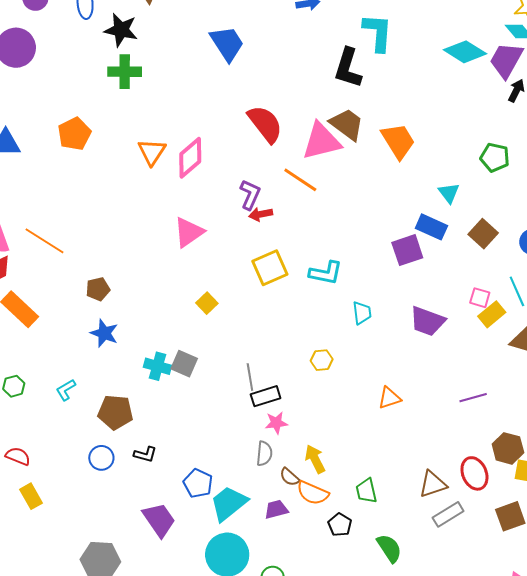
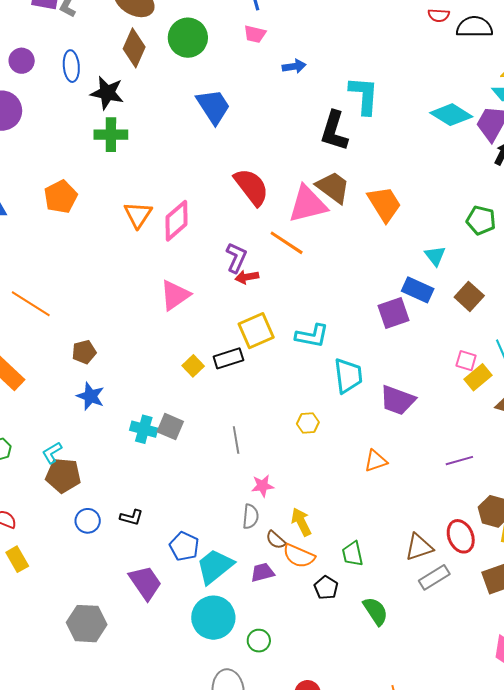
cyan trapezoid: (362, 313) -> (348, 376), size x1.5
purple trapezoid: (427, 321) -> (397, 400), moved
black rectangle: (266, 396) -> (228, 358), moved
brown pentagon: (115, 412) -> (63, 475), moved

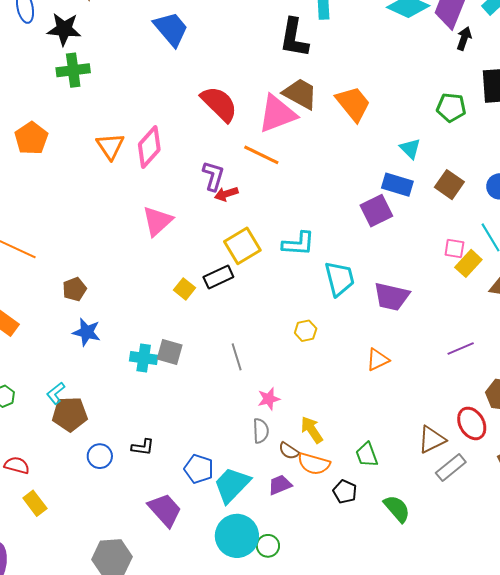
green circle: (259, 641) -> (268, 546), moved

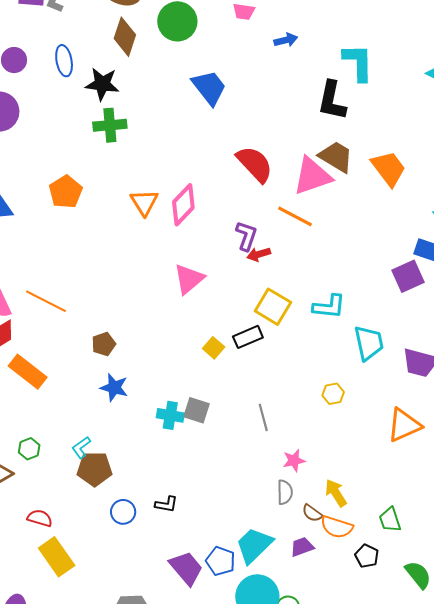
yellow square: (242, 246) -> (273, 307), turned -30
orange triangle: (378, 360) -> (404, 425), size x1.5
blue pentagon: (199, 469) -> (221, 561), moved
yellow rectangle: (35, 503) -> (57, 557), size x1.5

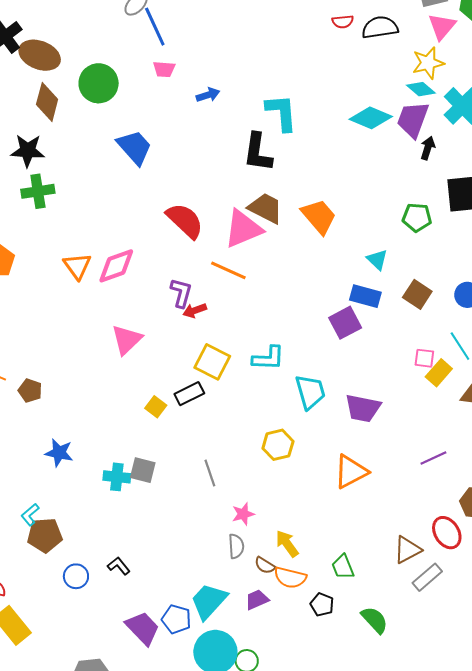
pink diamond: (183, 205) -> (116, 266), turned 30
brown pentagon: (104, 344) -> (30, 391), moved, turned -30
yellow hexagon: (333, 394) -> (278, 445), size x1.4
black L-shape: (166, 504) -> (119, 566), turned -135

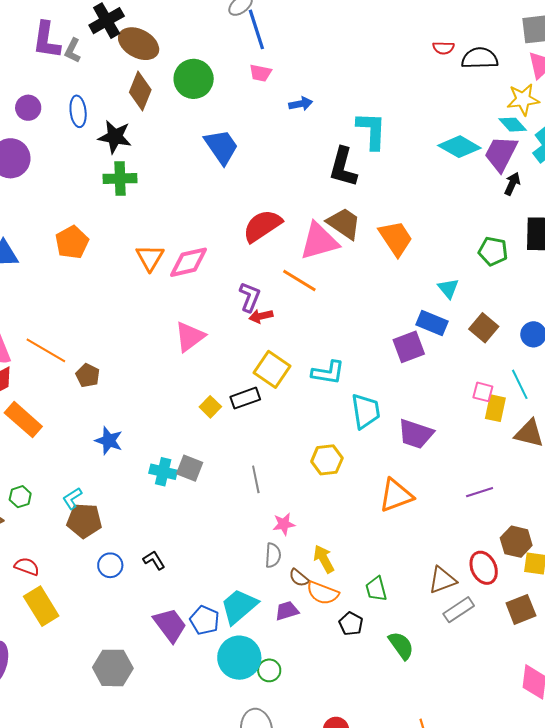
red semicircle: (185, 221) -> (262, 226), turned -84
yellow rectangle: (439, 373) -> (495, 408), turned -36

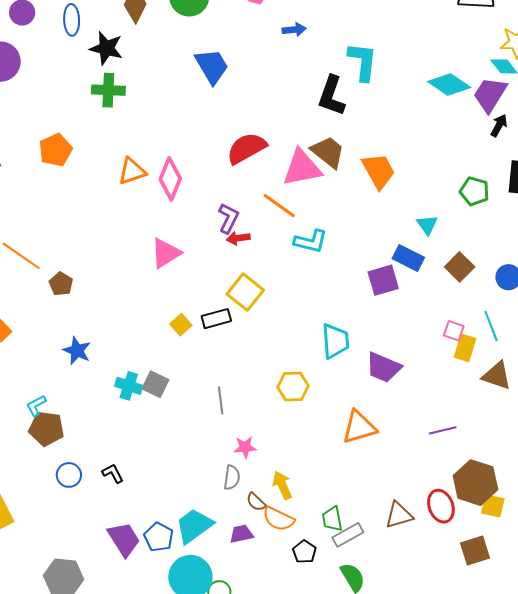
orange triangle: (150, 258) -> (132, 171), turned 36
pink diamond: (189, 262) -> (170, 179), turned -60
cyan L-shape: (328, 373) -> (311, 241), moved
brown hexagon: (516, 542) -> (475, 483), size x1.4
gray rectangle: (459, 610) -> (348, 535), moved

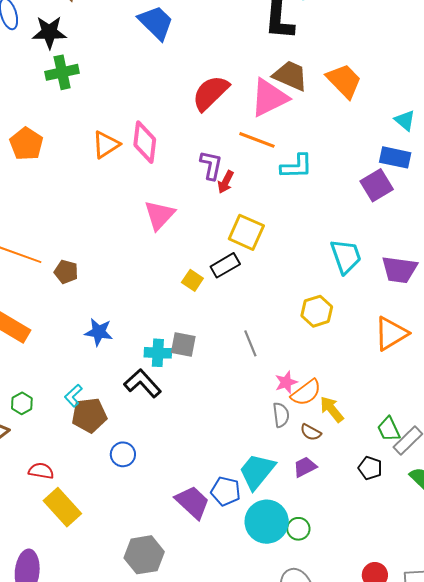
red arrow: (238, 238) -> (226, 182), turned -40
black L-shape: (113, 473) -> (143, 383), moved, size x1.6
orange semicircle: (278, 519) -> (306, 393), moved, turned -48

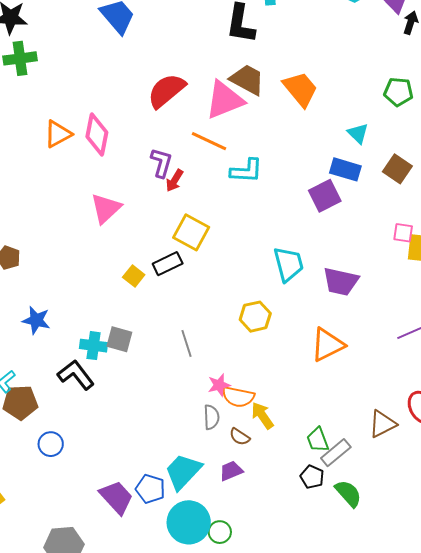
orange semicircle: (306, 393) -> (238, 397), turned 44
black pentagon: (370, 468) -> (312, 477), moved

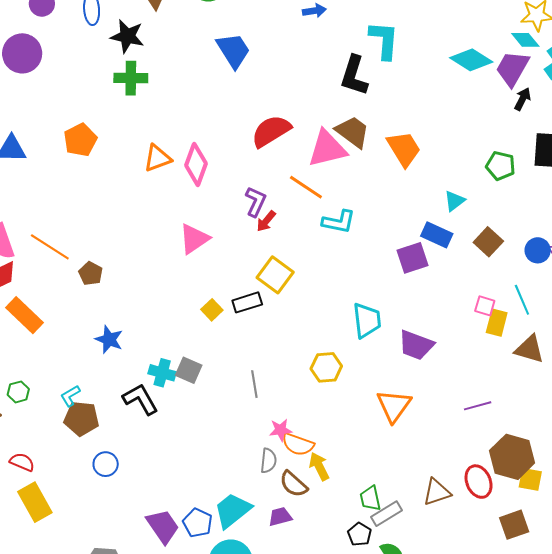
cyan triangle: (358, 133) -> (454, 201), turned 30
orange triangle: (328, 345) -> (394, 406), turned -36
brown semicircle: (240, 437) -> (294, 484), size x1.4

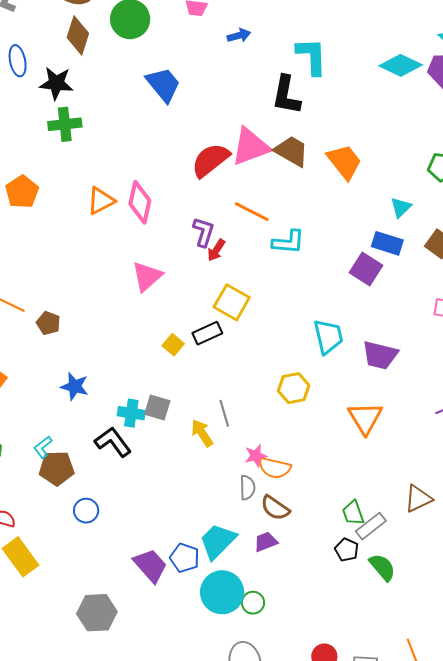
pink triangle: (327, 149) -> (251, 147), moved
purple square: (413, 258) -> (366, 269), turned -32
yellow arrow: (319, 466) -> (202, 433), moved

